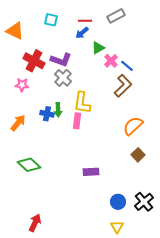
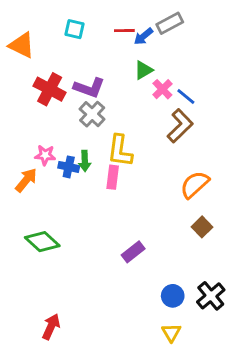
blue arrow: (82, 33) -> (143, 36), moved
pink star: (22, 85) -> (45, 155), moved
purple rectangle: (91, 172) -> (133, 252), turned -35

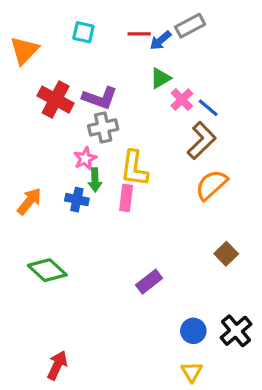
orange triangle: (22, 45) -> (24, 50), turned 48
gray cross: (92, 114) -> (103, 127), turned 35
pink star: (45, 155) -> (85, 159), moved, turned -30
blue cross: (69, 167) -> (77, 200), moved
orange semicircle: (195, 184) -> (211, 185), moved

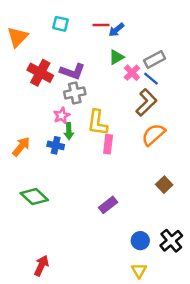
gray rectangle: (190, 26) -> (155, 60), moved
pink rectangle: (126, 198) -> (108, 144), moved

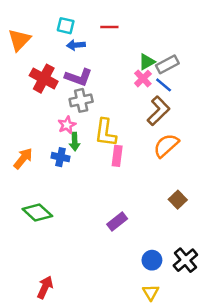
blue arrow: (116, 30) -> (76, 45), moved, turned 35
green triangle: (116, 57) -> (147, 62), moved

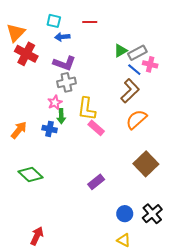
red cross: (44, 79) -> (26, 54), moved
pink cross: (143, 79) -> (150, 64), moved, turned -32
pink rectangle: (117, 156) -> (96, 128), turned -56
brown square: (178, 200) -> (146, 164), size x1.6
yellow triangle: (151, 292) -> (124, 240), turned -32

